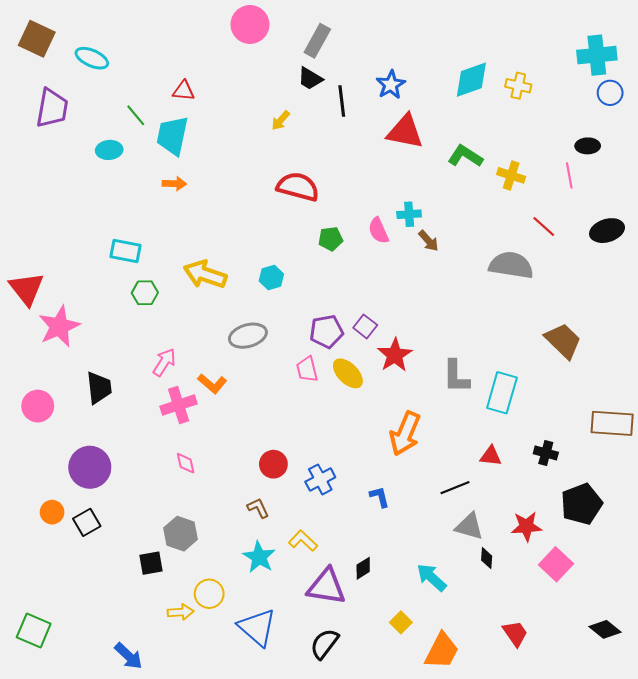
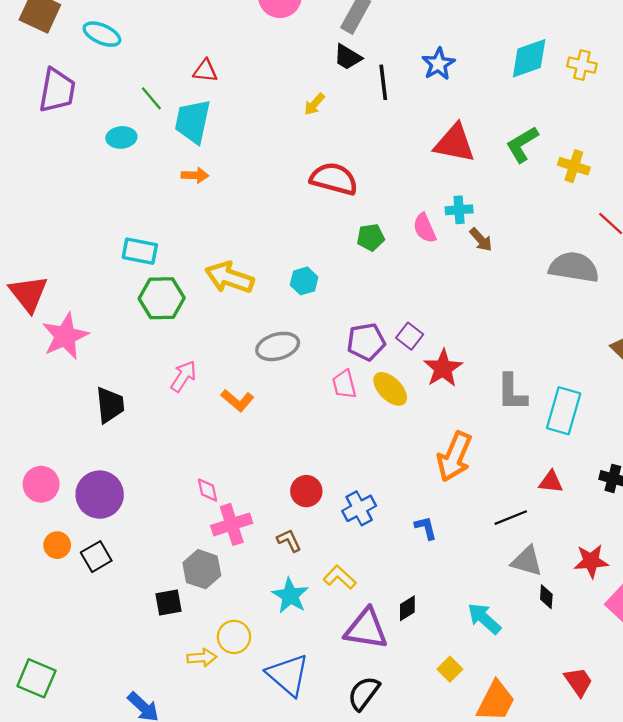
red triangle: (405, 132) -> (454, 143), moved
green L-shape: (465, 156) -> (522, 144), turned -64
green hexagon: (145, 293) -> (162, 298), size x1.5
pink cross: (179, 405) -> (232, 524), moved
pink circle: (38, 406) -> (41, 484), moved

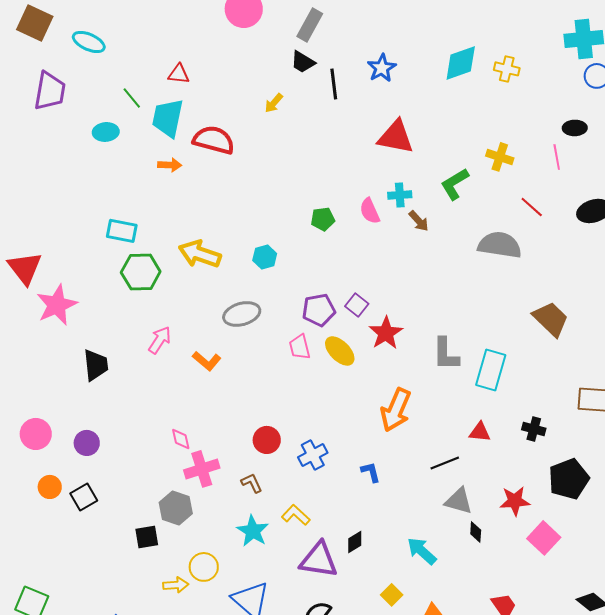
green L-shape: (522, 144) -> (455, 184), moved
red semicircle: (334, 179) -> (214, 140), moved
purple circle: (100, 495) -> (87, 443), size x0.6

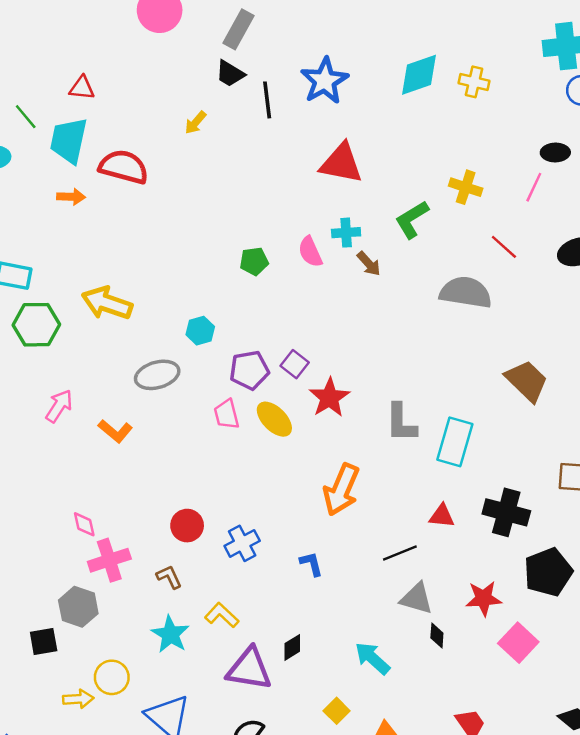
blue star: (382, 68) -> (325, 81), size x1.4
pink line: (557, 157) -> (534, 187), turned 35
cyan hexagon: (265, 257) -> (200, 331), moved
black cross: (534, 429) -> (506, 512), size x1.6

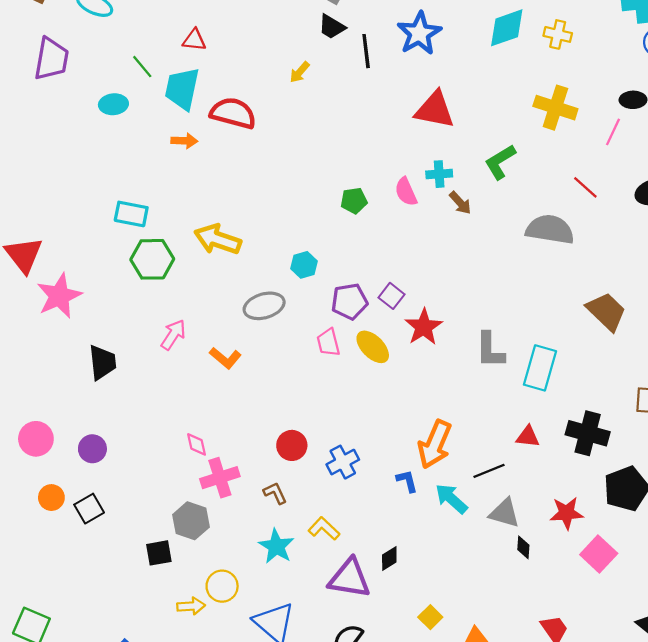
yellow cross: (466, 187) -> (555, 108), moved, size x1.4
orange arrow: (341, 490) -> (435, 444), moved
cyan arrow: (372, 658) -> (451, 499), moved

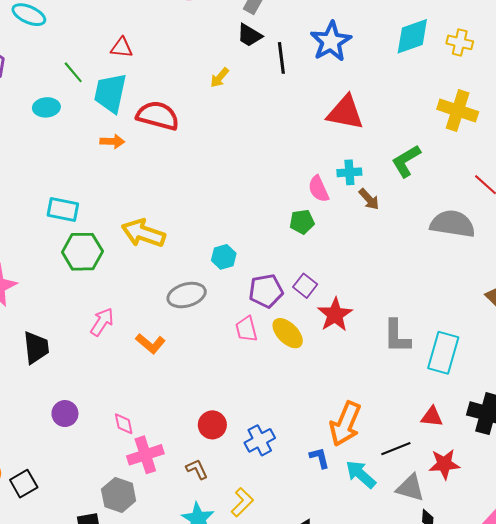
green pentagon: (354, 201) -> (302, 222), moved
purple circle: (92, 449) -> (65, 414), moved
red star: (567, 513) -> (444, 464), moved
yellow L-shape: (324, 529) -> (242, 502), turned 92

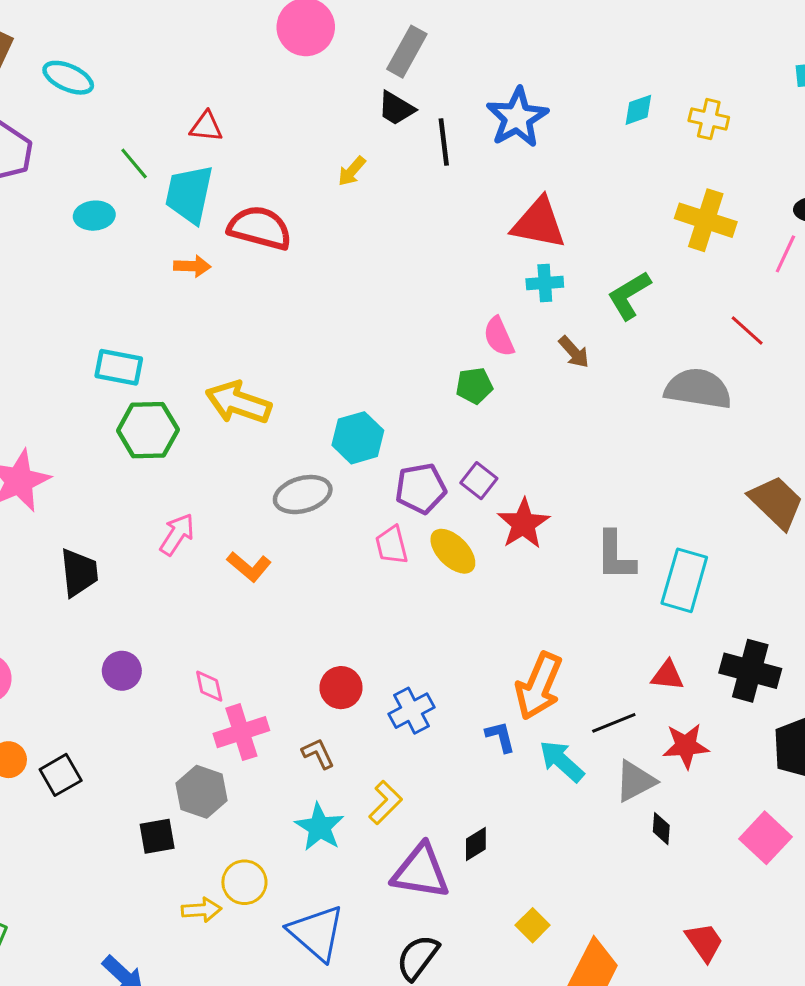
cyan diamond: (412, 36) -> (638, 110), size x0.6
cyan cross: (349, 172) -> (545, 283), moved
cyan hexagon: (224, 257) -> (358, 438), size x1.4
gray triangle: (410, 488) -> (635, 781), turned -44

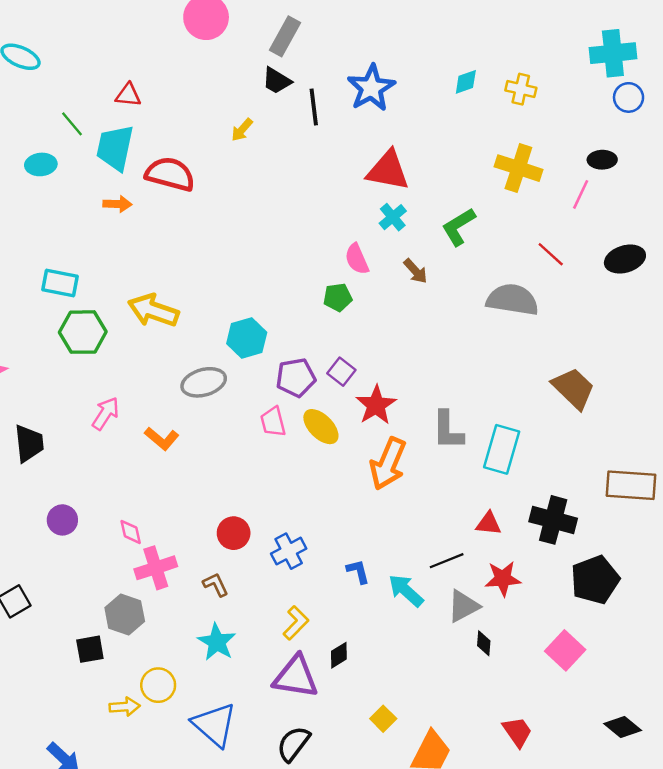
cyan cross: (545, 283) -> (393, 217), turned -36
orange arrow: (539, 686) -> (388, 464), moved
yellow L-shape: (385, 803) -> (296, 623), moved

